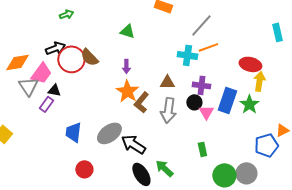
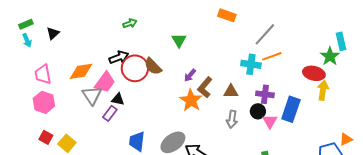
green triangle: (127, 31) -> (179, 40), moved, turned 42
purple arrow: (126, 66) -> (190, 75), turned 40
brown L-shape: (141, 102) -> (205, 87), moved
green star: (249, 104) -> (330, 56), moved
gray arrow: (168, 110) -> (232, 119), size x0.7

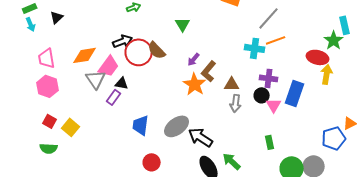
brown triangle: (231, 91) -> (232, 84), moved

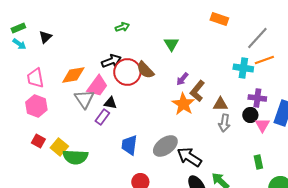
cyan arrow: (31, 24) -> (19, 44), turned -32
green semicircle: (49, 148) -> (75, 157), moved, size x1.4

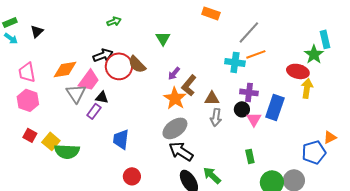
gray ellipse: (165, 146) -> (175, 128), moved

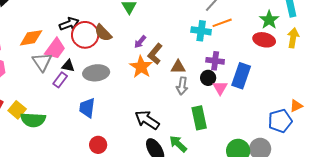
green star: (314, 54) -> (269, 20), moved
yellow arrow: (307, 88) -> (293, 38), moved
gray ellipse: (175, 128) -> (96, 73), moved, turned 30
green rectangle: (250, 156) -> (199, 118), moved, size x1.6

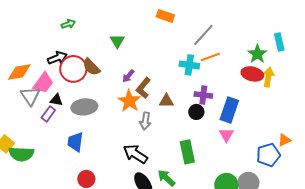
yellow arrow: (293, 38) -> (268, 77), moved
gray arrow: (182, 86) -> (145, 121), moved
pink triangle: (220, 88) -> (226, 135), moved

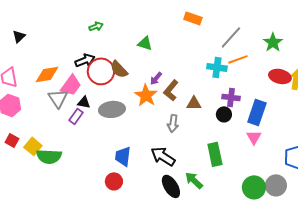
green triangle: (117, 41) -> (145, 43), turned -42
green star: (257, 54) -> (273, 42), moved
orange star: (129, 101) -> (146, 95), moved
blue trapezoid: (75, 142) -> (123, 156), moved

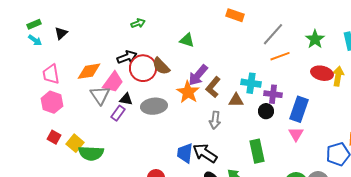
cyan cross: (217, 67) -> (251, 83), moved
purple arrow: (156, 78) -> (198, 75), size x1.6
blue trapezoid: (123, 156) -> (185, 153), moved

